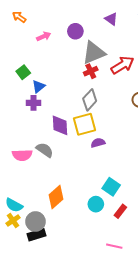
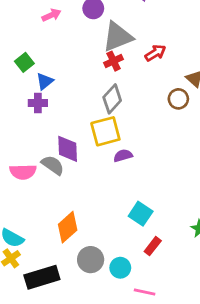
red arrow: (122, 65) -> (155, 53), size x0.7
purple diamond: (60, 125) -> (68, 149), moved
cyan circle: (96, 204) -> (120, 268), moved
gray circle: (35, 222) -> (91, 260), moved
black rectangle: (37, 235) -> (42, 277), size x1.4

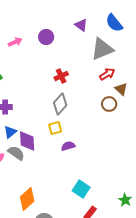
gray triangle: (118, 37) -> (102, 49), moved
red arrow: (155, 53) -> (107, 74), moved
blue triangle: (45, 81) -> (10, 132), moved
yellow square: (105, 131) -> (55, 128), size x0.6

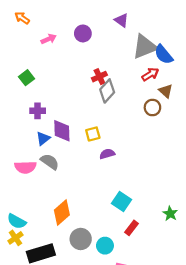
blue semicircle: (114, 23) -> (164, 54), moved
gray diamond: (60, 104) -> (107, 91), moved
purple diamond: (27, 141) -> (62, 131), moved

